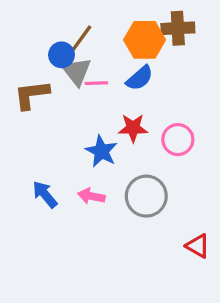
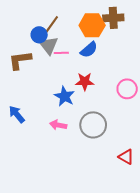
pink circle: (178, 140) -> (127, 89), moved
blue arrow: (45, 194) -> (17, 114), moved

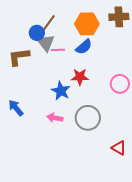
brown cross: (113, 18) -> (119, 17), moved

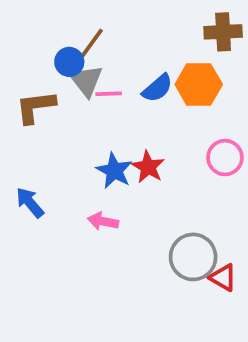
orange hexagon: (87, 24) -> (199, 84), moved
red star: (80, 77) -> (148, 167), moved, turned 30
gray circle: (88, 118) -> (193, 257), moved

